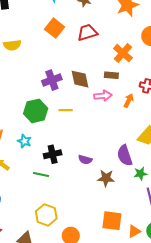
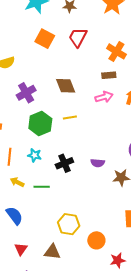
red trapezoid: (87, 32) -> (78, 37), turned -35
brown diamond: (80, 79) -> (66, 86), moved
purple cross: (52, 80) -> (26, 93), moved
green line: (41, 174) -> (42, 187), moved

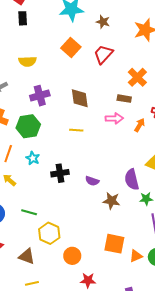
green hexagon: (40, 123) -> (28, 126), moved
green line: (42, 187) -> (29, 212), moved

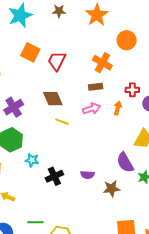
brown star: (103, 22) -> (59, 11), moved
red trapezoid: (103, 54) -> (57, 61), moved
yellow line: (76, 130) -> (62, 122), moved, turned 32
cyan star: (33, 158) -> (32, 160), moved

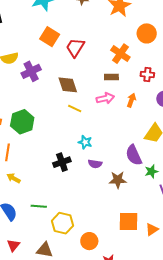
red cross: (132, 90) -> (147, 74), moved
purple cross: (14, 107) -> (31, 71), moved
cyan star: (32, 160) -> (85, 142), moved

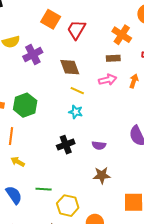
cyan star: (85, 142) -> (76, 112), moved
brown star: (118, 180) -> (102, 175), moved

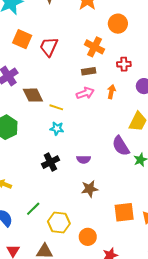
brown diamond: (70, 67) -> (33, 95), moved
green line: (44, 189) -> (33, 209), turned -42

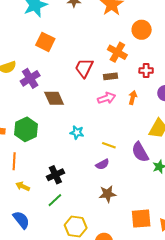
red trapezoid: (49, 47) -> (84, 68), moved
yellow line: (56, 107) -> (109, 145), moved
purple semicircle: (84, 159) -> (102, 164), turned -32
black cross: (50, 162) -> (55, 175), moved
green line: (33, 209) -> (55, 200), moved

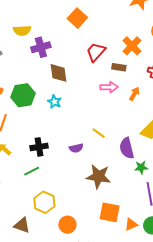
orange square: (45, 42) -> (77, 18), moved
cyan star: (77, 132) -> (54, 102), moved
purple semicircle: (102, 164) -> (76, 148), moved
brown star: (107, 194) -> (98, 177), moved, size x1.4

